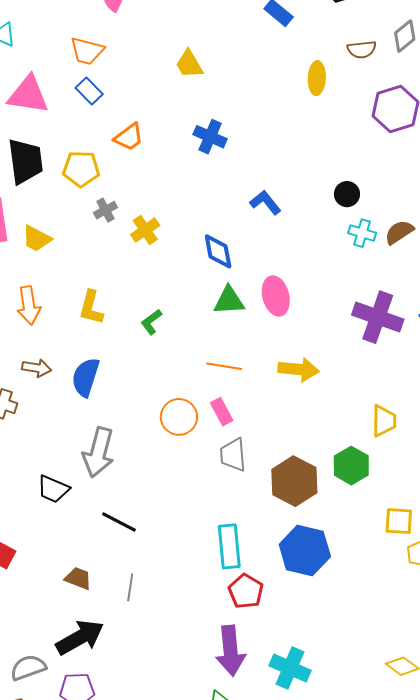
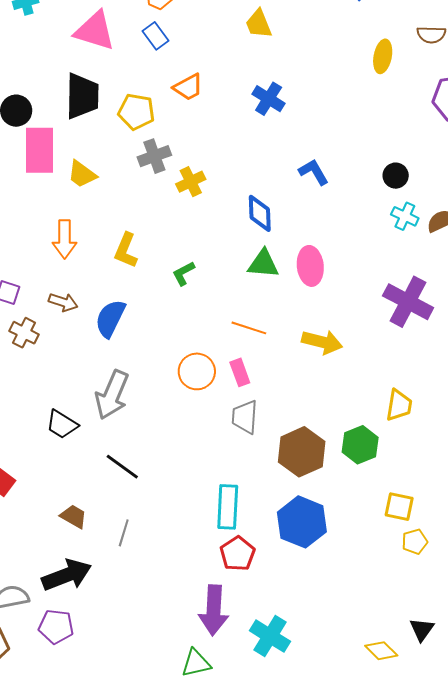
gray cross: (106, 210) -> (154, 156), size x1.4

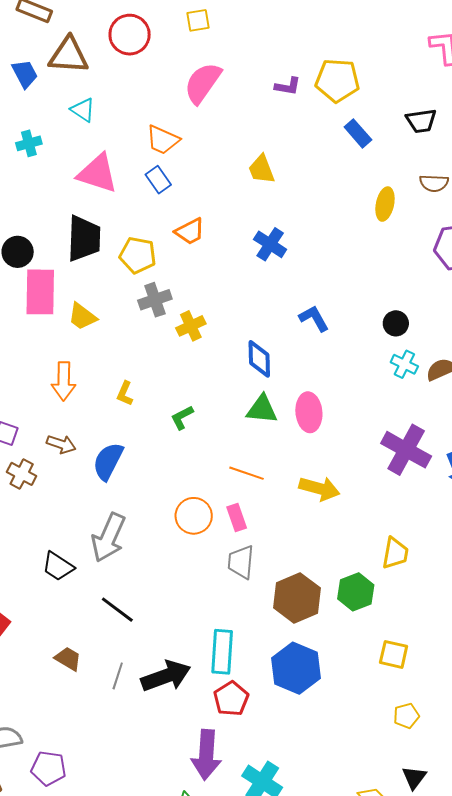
yellow L-shape: (126, 250) -> (125, 393), size x0.7
yellow pentagon: (415, 542) -> (406, 716), moved
black arrow: (67, 575) -> (166, 676), moved

